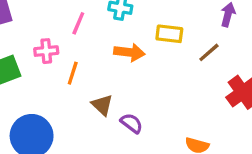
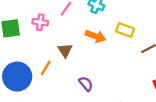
orange line: (73, 73) -> (46, 68), moved
brown triangle: (102, 105) -> (65, 50), moved

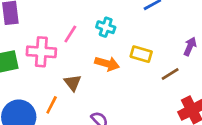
pink cross: (40, 22) -> (41, 52), size x1.5

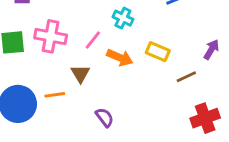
pink line: (70, 34) -> (93, 40), moved
orange line: (52, 105) -> (55, 95), turned 48

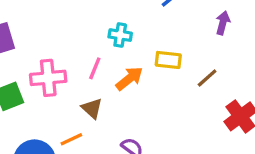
purple arrow: (211, 50) -> (223, 23), moved
orange arrow: (120, 58) -> (129, 78), turned -45

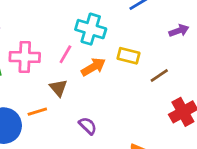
purple arrow: (223, 23) -> (179, 31), turned 48
cyan cross: (120, 35) -> (91, 29), size x1.5

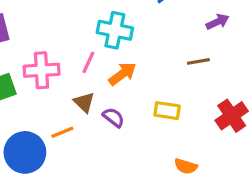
yellow rectangle: (128, 56) -> (167, 111), moved
brown line: (159, 75) -> (198, 61), moved, turned 30
purple semicircle: (88, 126) -> (114, 117), moved

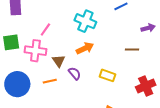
pink line: (88, 62) -> (45, 29), moved
pink cross: (42, 70) -> (35, 51), moved
orange line: (62, 132) -> (50, 81), moved

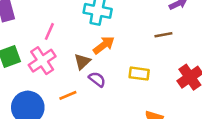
pink cross: (35, 51) -> (42, 61), turned -30
brown triangle: (59, 61) -> (82, 62), moved, turned 32

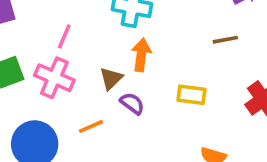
orange arrow: (104, 45) -> (141, 55), turned -45
pink cross: (42, 61) -> (54, 78), turned -32

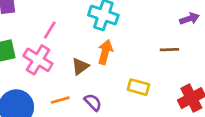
purple semicircle: (132, 103) -> (93, 102), moved

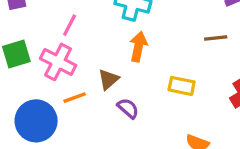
brown triangle: (80, 66) -> (108, 79), moved
orange line: (60, 100) -> (75, 98), moved

